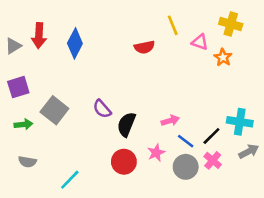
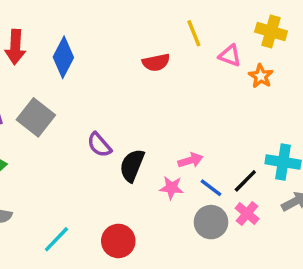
gray square: (54, 110) -> (36, 117), moved
pink star: (156, 153) -> (171, 188), moved, turned 30
red circle: (124, 162) -> (118, 241), moved

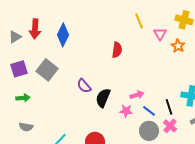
pink triangle: (230, 56) -> (160, 34), turned 40
red semicircle: (156, 62) -> (117, 50), moved, turned -70
black line: (245, 181) -> (169, 107), turned -63

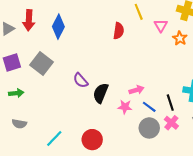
red semicircle: (117, 50) -> (119, 31), moved

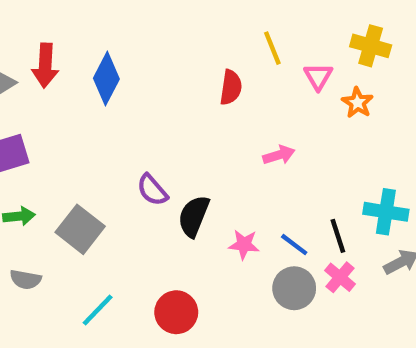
gray square: (41, 64) -> (80, 229), moved
pink arrow: (137, 90) -> (279, 155), moved

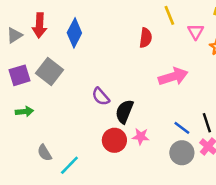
pink arrow: (279, 155) -> (173, 77), size x1.6
gray square: (80, 229) -> (49, 72), moved
pink star: (244, 245) -> (141, 137), moved
gray semicircle: (26, 279) -> (44, 153), moved, turned 49
red circle: (176, 312) -> (114, 140), moved

